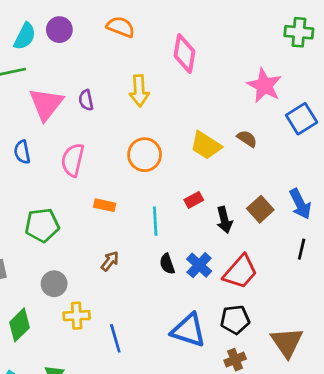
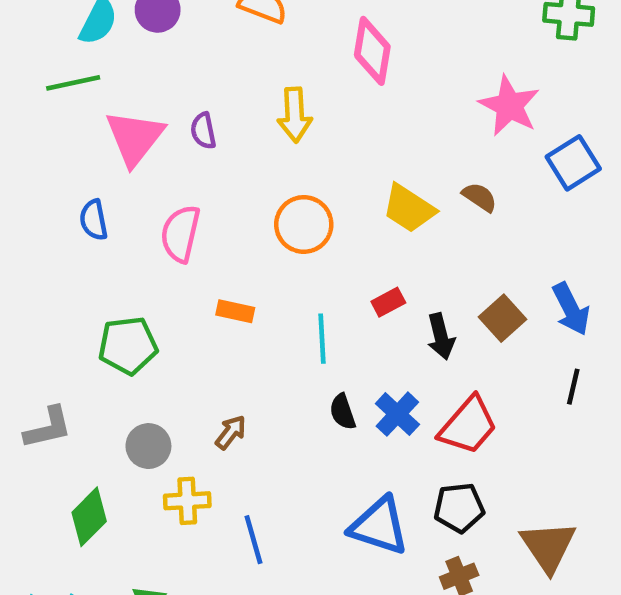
brown arrow: (110, 261) -> (231, 432), moved

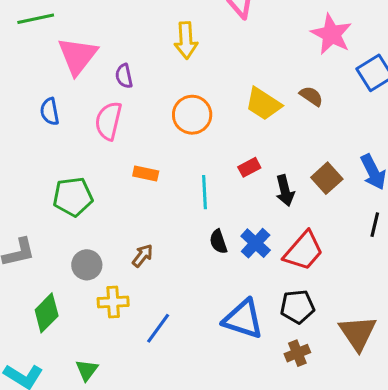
purple semicircle: (203, 131) -> (124, 76), moved
blue line: (254, 540) -> (158, 328), turned 52

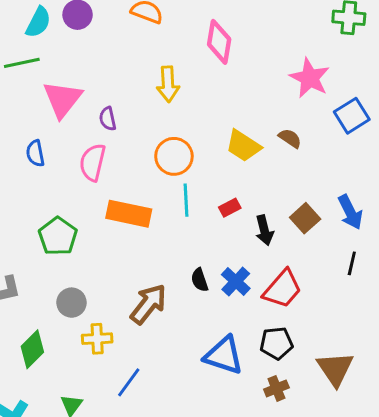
orange rectangle: (146, 174) -> (129, 214), size x1.8
cyan line: (204, 192) -> (186, 200), moved
green pentagon: (73, 197) -> (58, 236), turned -30
brown arrow: (143, 256) -> (148, 304), moved, size x1.8
blue line: (158, 328) -> (129, 382), moved

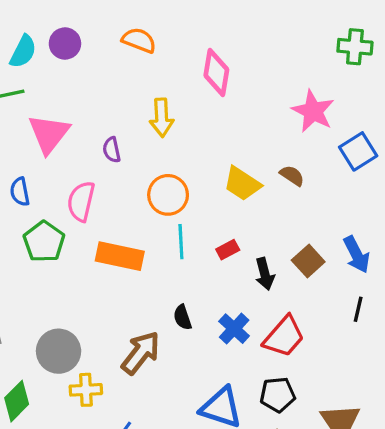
purple semicircle: (108, 119) -> (112, 150), moved
green pentagon: (58, 236) -> (44, 242), moved
black semicircle: (200, 280) -> (183, 317), moved
gray circle: (71, 303) -> (59, 351), size x1.4

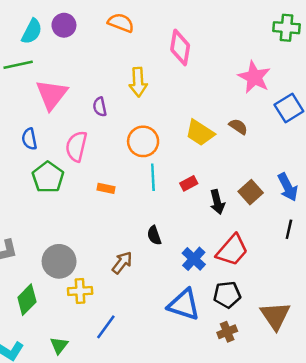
orange rectangle: (120, 256) -> (106, 188), size x0.5
blue cross: (234, 329) -> (194, 259), moved
brown arrow: (141, 353) -> (122, 263), size x0.7

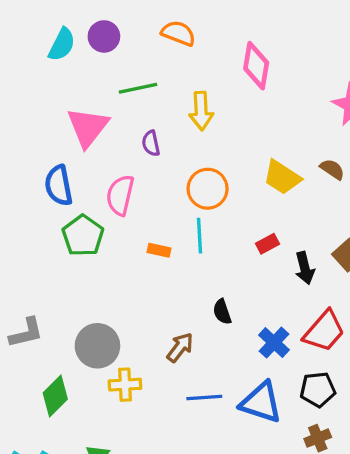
green line: (18, 65) -> (138, 88), moved
blue semicircle: (29, 139) -> (59, 185), size x1.4
cyan line: (153, 177) -> (199, 236), moved
blue line: (106, 327) -> (204, 398), moved, turned 50

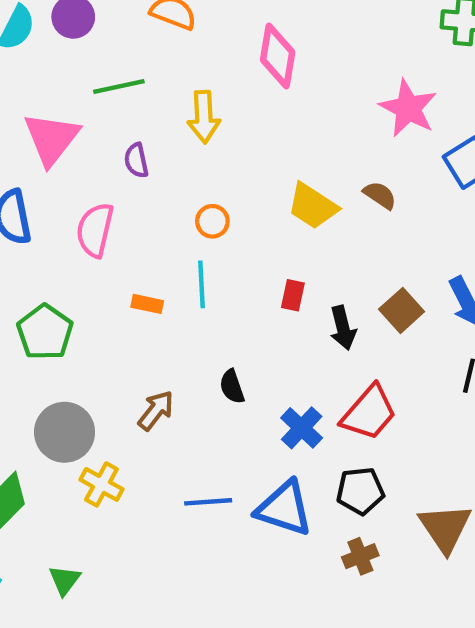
orange circle: (208, 189) -> (212, 221), size x0.6
green pentagon: (83, 236) -> (45, 332), moved
red rectangle: (268, 244) -> (293, 295), turned -50
brown arrow: (180, 347) -> (156, 410), moved
yellow cross: (125, 385) -> (101, 484), turned 32

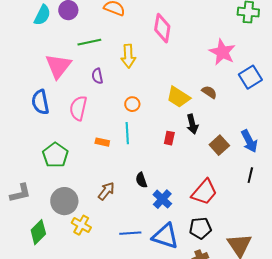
black arrow: (343, 328) -> (192, 124), moved
blue cross: (302, 428) -> (162, 199), moved

